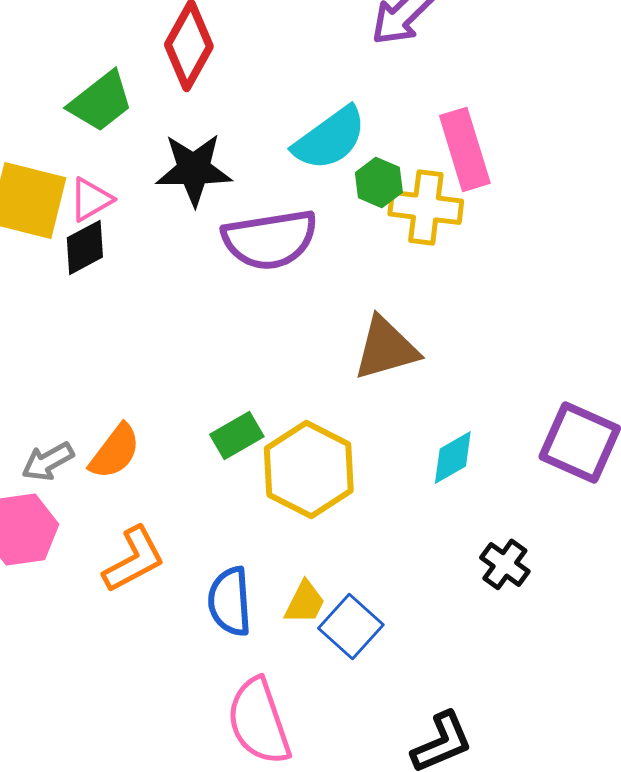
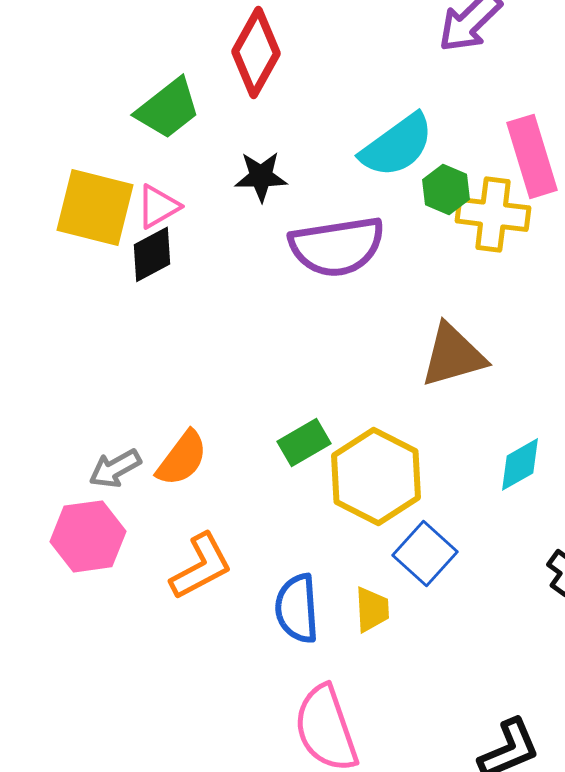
black star: (194, 169) -> (261, 176), size x0.7
yellow trapezoid: (305, 602) -> (372, 609), turned -30
blue square: (351, 626) -> (425, 553), moved

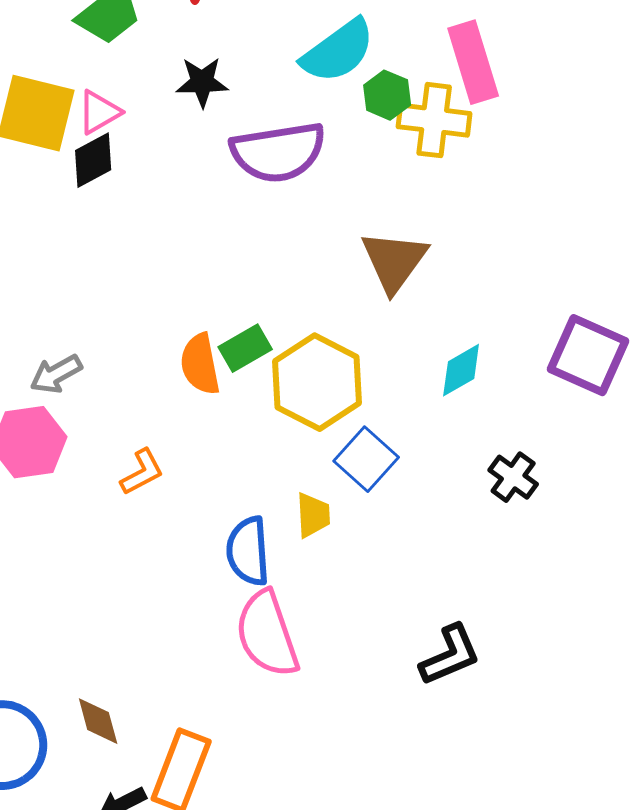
brown triangle: (453, 355) -> (394, 261), turned -38
orange semicircle: (182, 458) -> (200, 364), moved, turned 132
orange L-shape: (201, 566) -> (142, 472), size x0.7
blue semicircle: (297, 608) -> (248, 551), moved

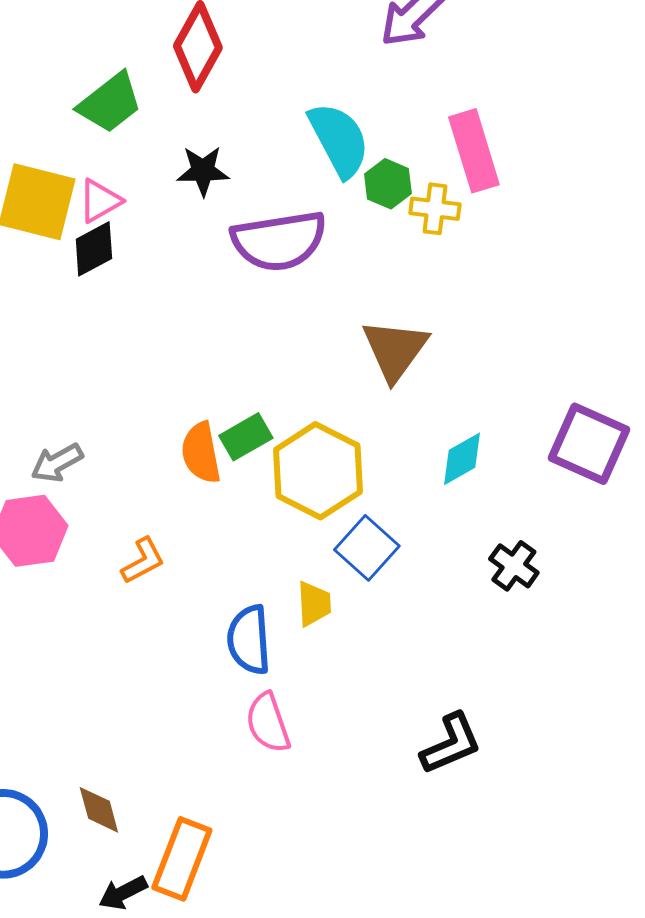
cyan semicircle: (338, 51) -> (339, 140), turned -82
yellow cross: (434, 120) -> (435, 209), size x0.7
pink semicircle: (267, 634) -> (268, 723), size x0.7

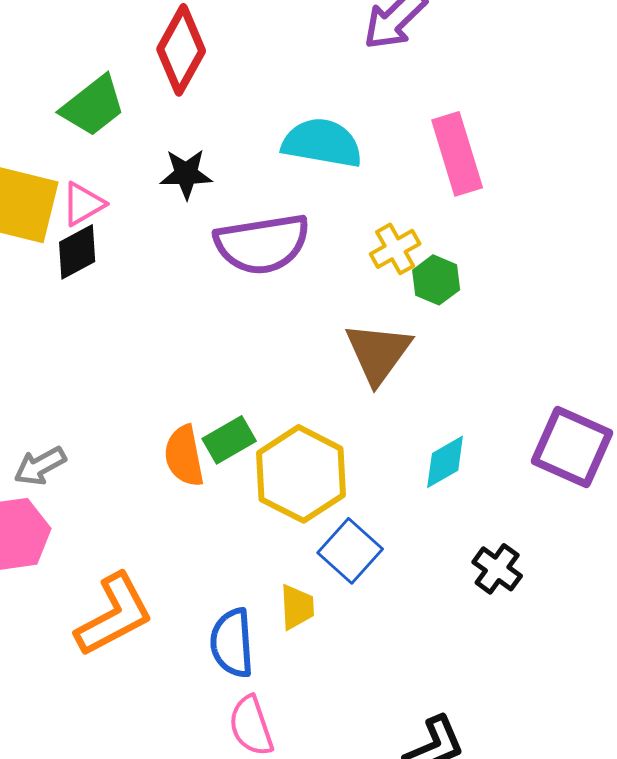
cyan semicircle: (339, 140) -> (322, 143), turned -52
green hexagon: (388, 184) -> (436, 280), moved
yellow cross: (435, 209) -> (395, 249), moved, turned -36
orange L-shape: (143, 561) -> (114, 615), moved, size x1.8

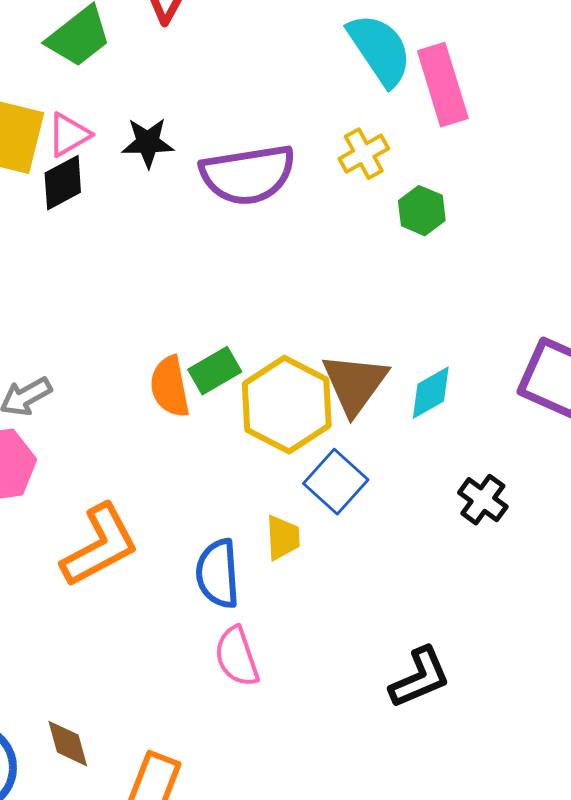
cyan semicircle: (322, 143) -> (380, 50), moved, turned 46
black star: (186, 174) -> (148, 143), moved
yellow cross: (395, 249) -> (364, 154), moved
brown triangle: (378, 353) -> (355, 384), moved

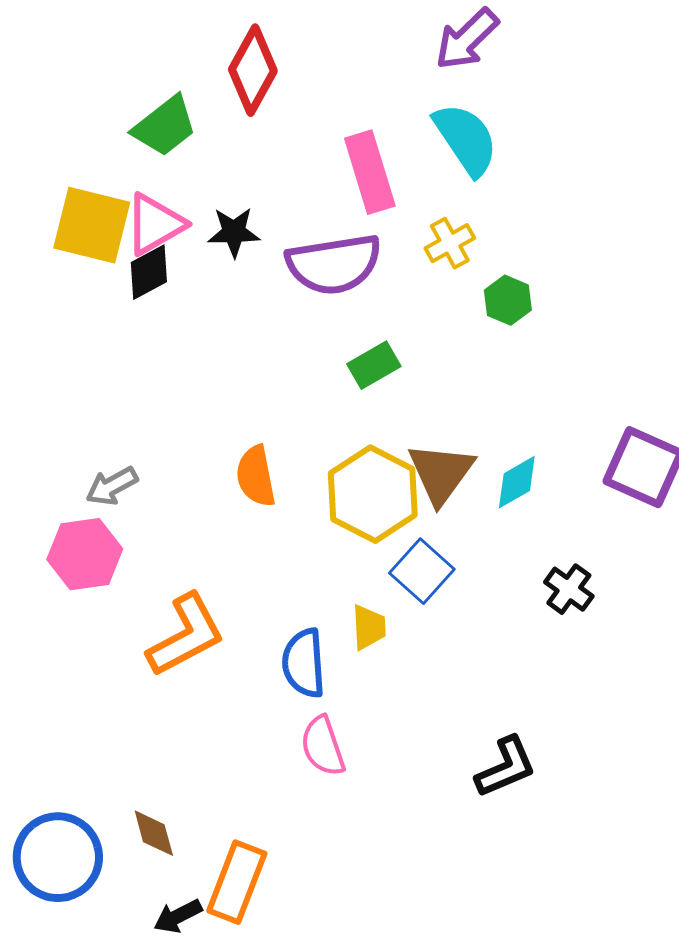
pink rectangle: (443, 85) -> (370, 172), moved
pink triangle: (69, 135) -> (155, 224), size x1.4
green rectangle: (215, 371) -> (374, 365), moved

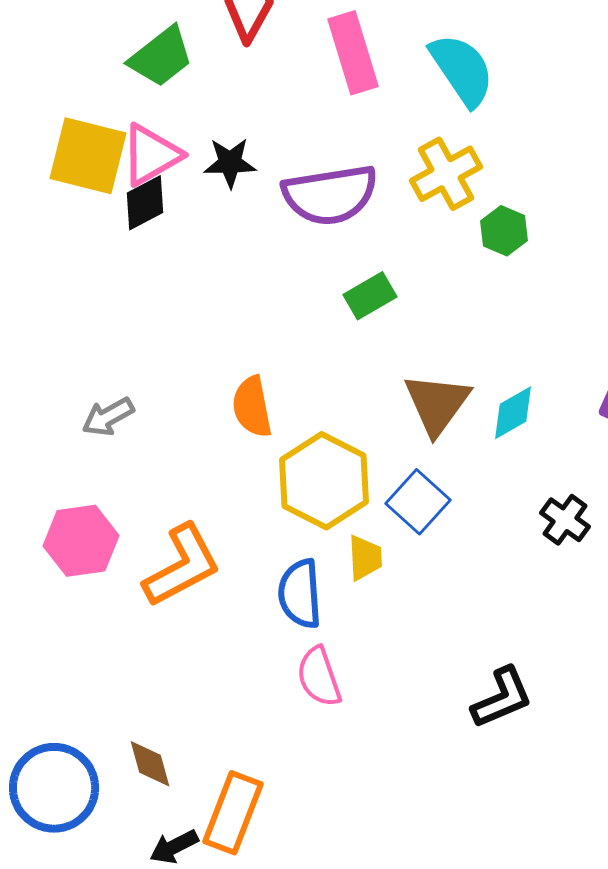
pink rectangle: (370, 172) -> (353, 53), moved
yellow cross: (450, 243) -> (446, 174), size x1.4
yellow hexagon: (373, 494) -> (324, 481), moved
pink hexagon: (85, 554) -> (81, 541), moved

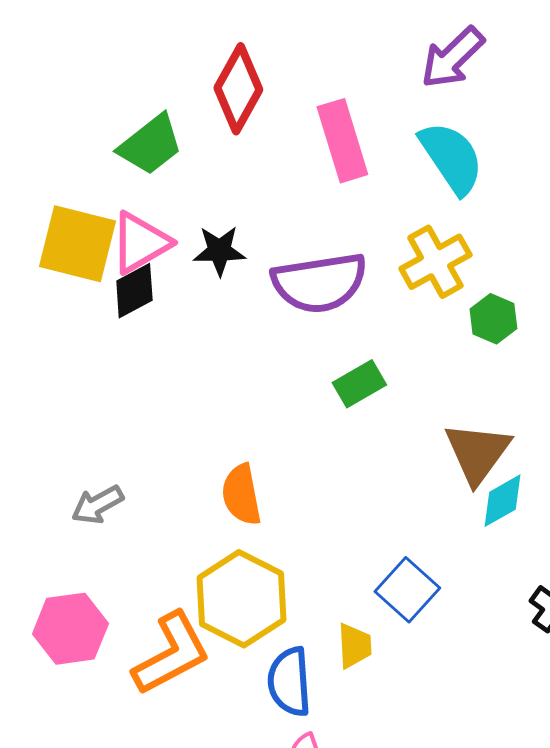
brown triangle: (437, 404) -> (477, 453), moved
yellow hexagon: (324, 481) -> (241, 599), moved

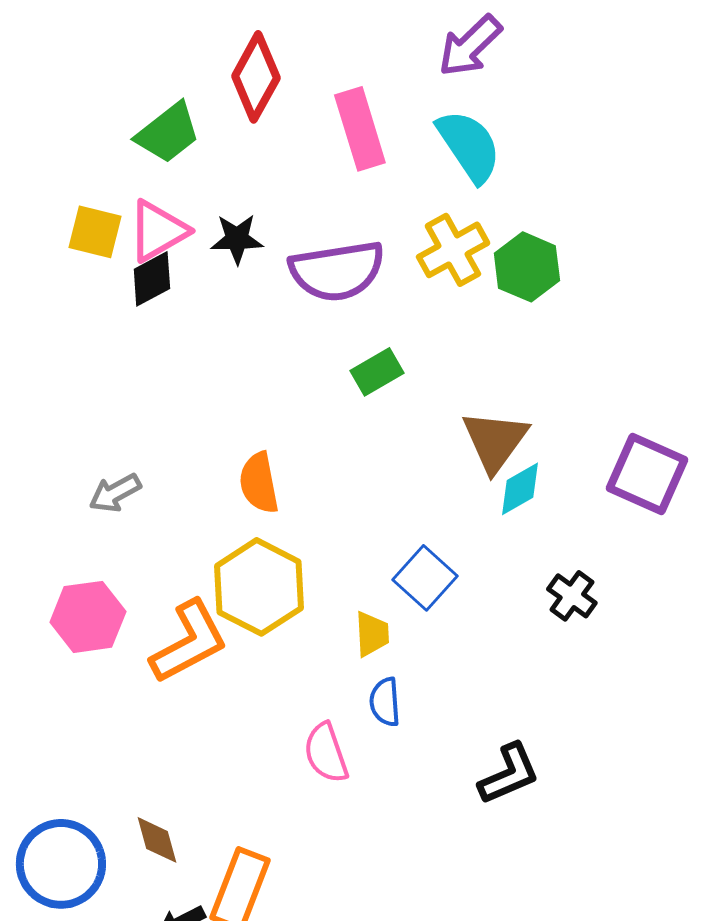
yellow square: (77, 244) -> (95, 232), size x0.7
green hexagon: (493, 319) -> (527, 267), moved, size x1.4
blue semicircle: (289, 682) -> (385, 702), moved, size x0.7

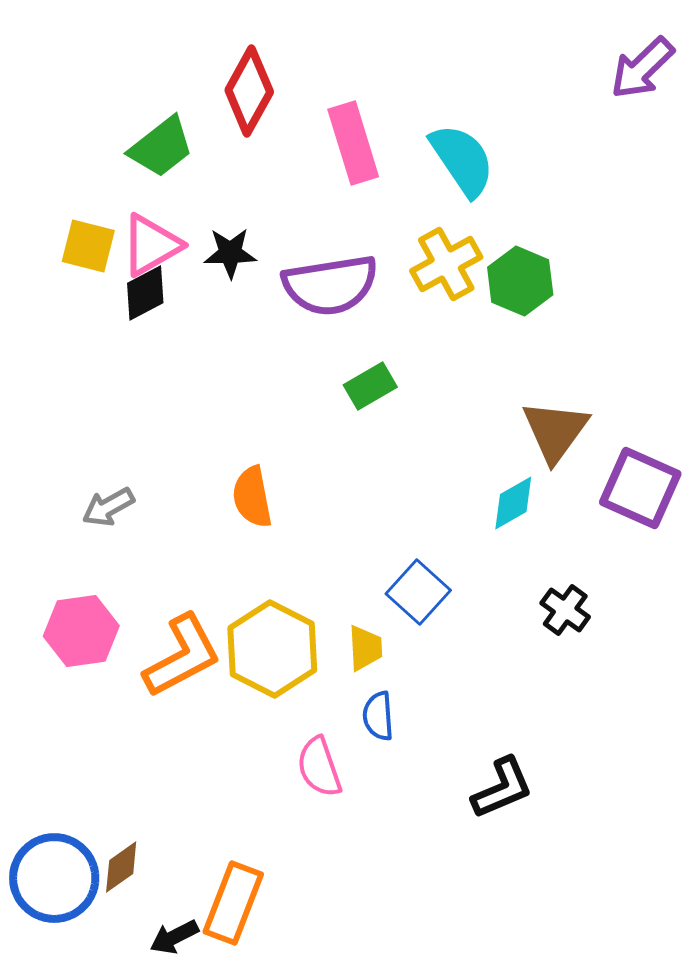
purple arrow: (470, 46) -> (642, 68), moved
brown triangle: (495, 441) -> (555, 431), moved
yellow hexagon: (259, 587) -> (272, 649), moved
brown diamond: (157, 840) -> (121, 867), moved, turned 70

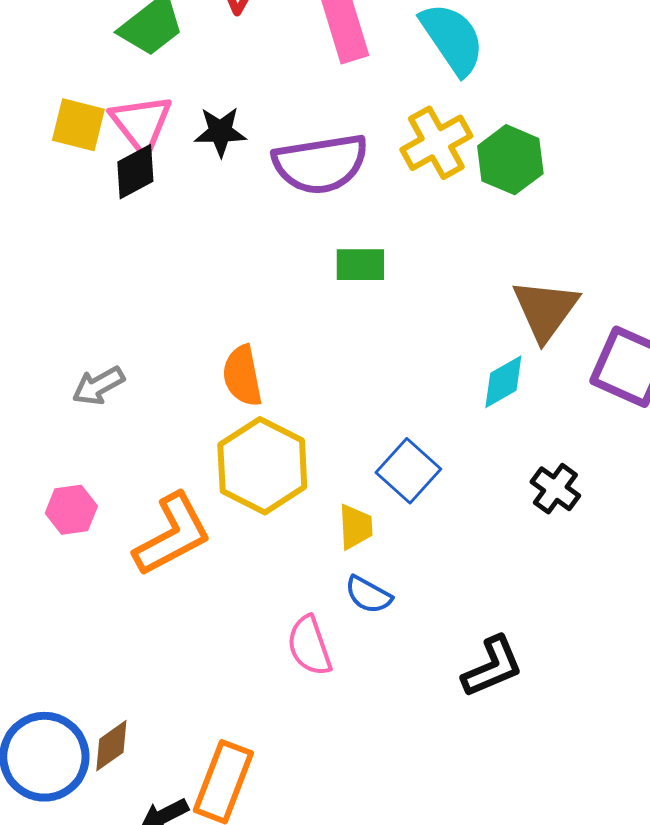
pink triangle: (151, 245) -> (141, 124), turned -38
green rectangle: (370, 386) -> (360, 265), turned 30
pink hexagon: (81, 631) -> (71, 510), size x0.7
yellow hexagon: (272, 649) -> (262, 466), moved
blue semicircle: (378, 716) -> (368, 595), turned -57

